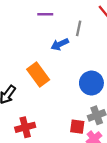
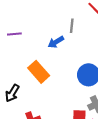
purple line: (45, 14) -> (14, 34), moved

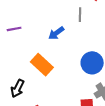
gray line: (72, 26) -> (80, 15), moved

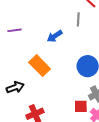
black arrow: (18, 88) -> (15, 87), turned -138

